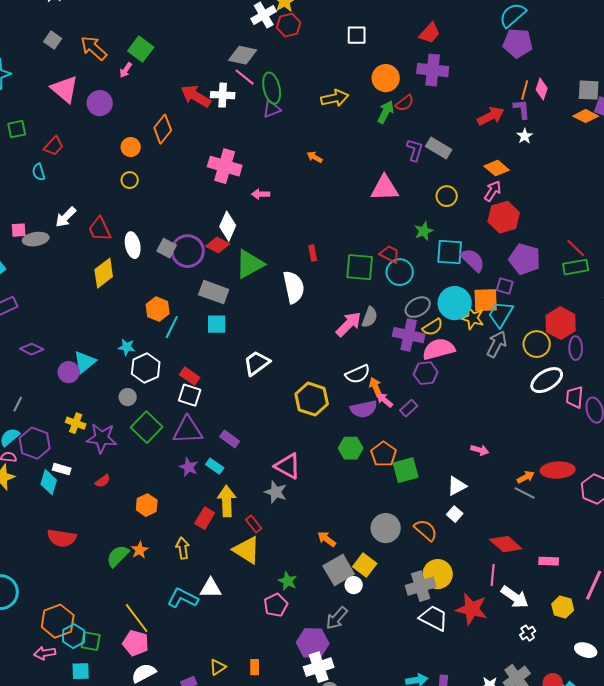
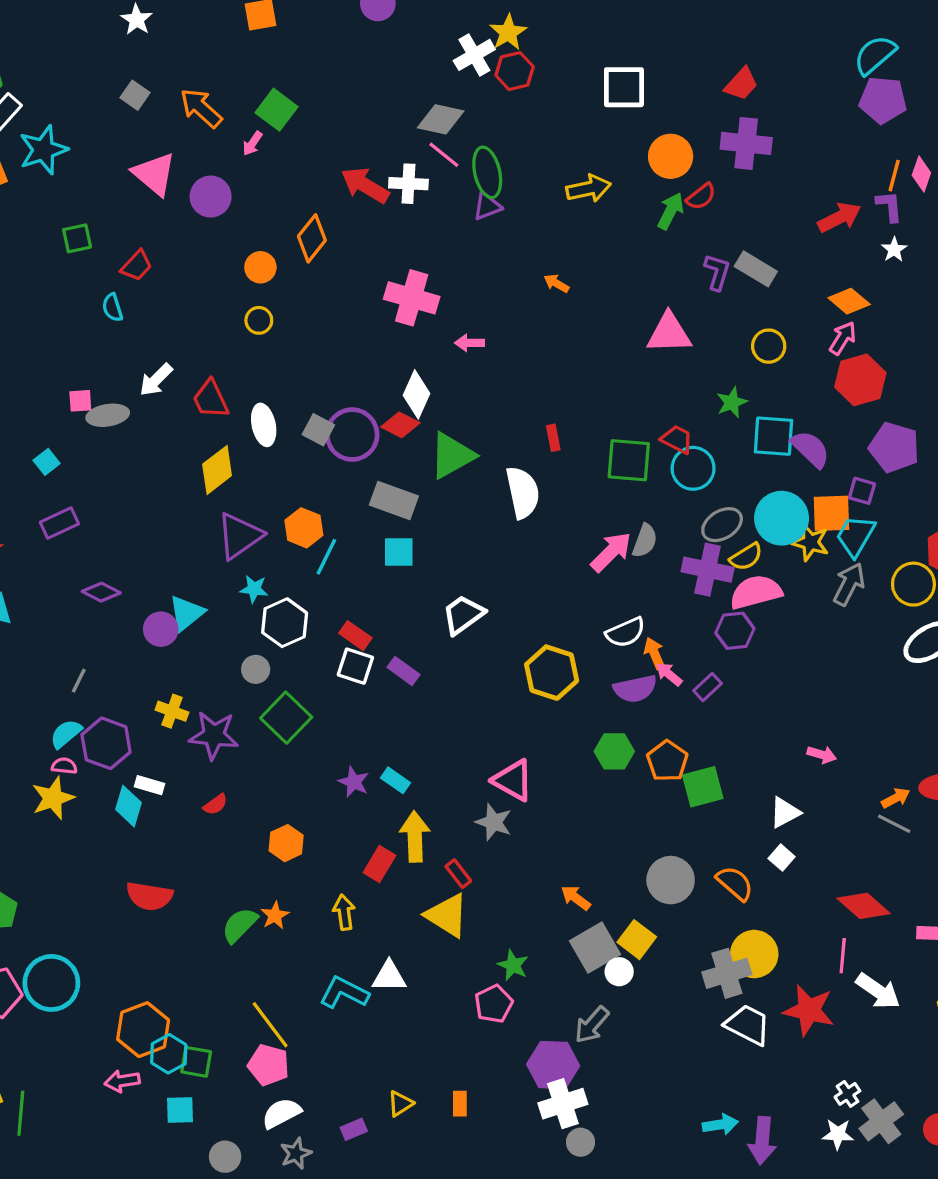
white square: (357, 35) -> (624, 87), size x1.4
purple triangle: (188, 430) -> (240, 536), moved, turned -32
purple rectangle: (230, 439) -> (404, 671), moved
white cross: (528, 633) -> (847, 1094), moved

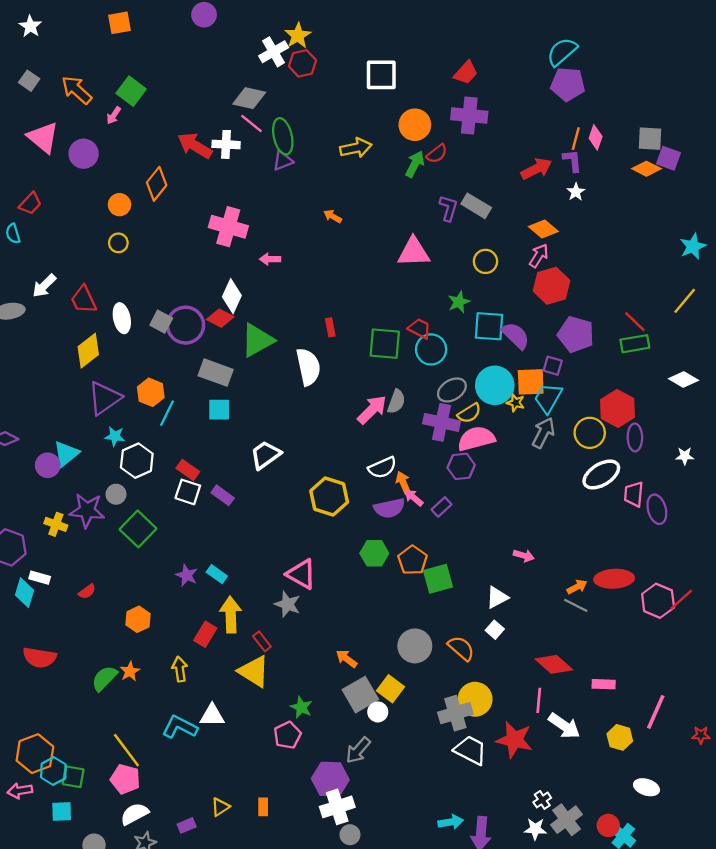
yellow star: (810, 542) -> (516, 403), size x0.7
purple star: (214, 735) -> (87, 510), moved

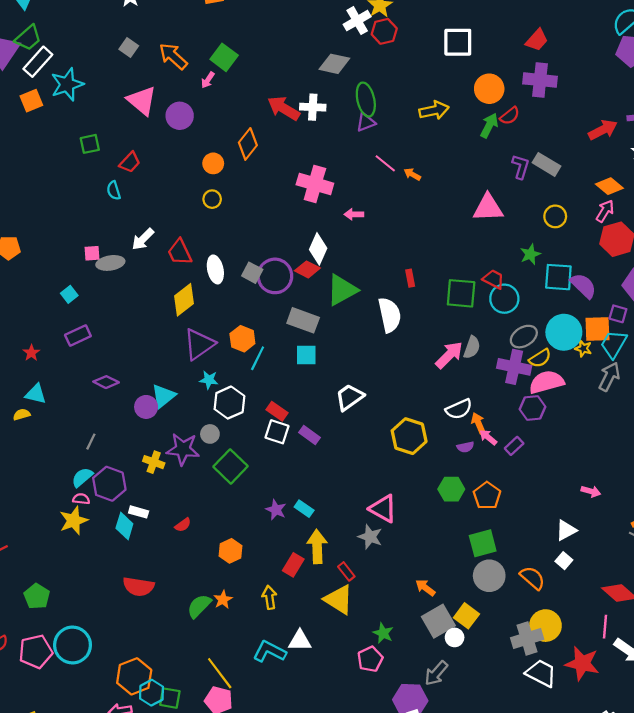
pink line: (252, 124) -> (385, 163), moved
purple semicircle: (389, 508) -> (465, 447), size x0.6
green square: (438, 579) -> (483, 543), moved

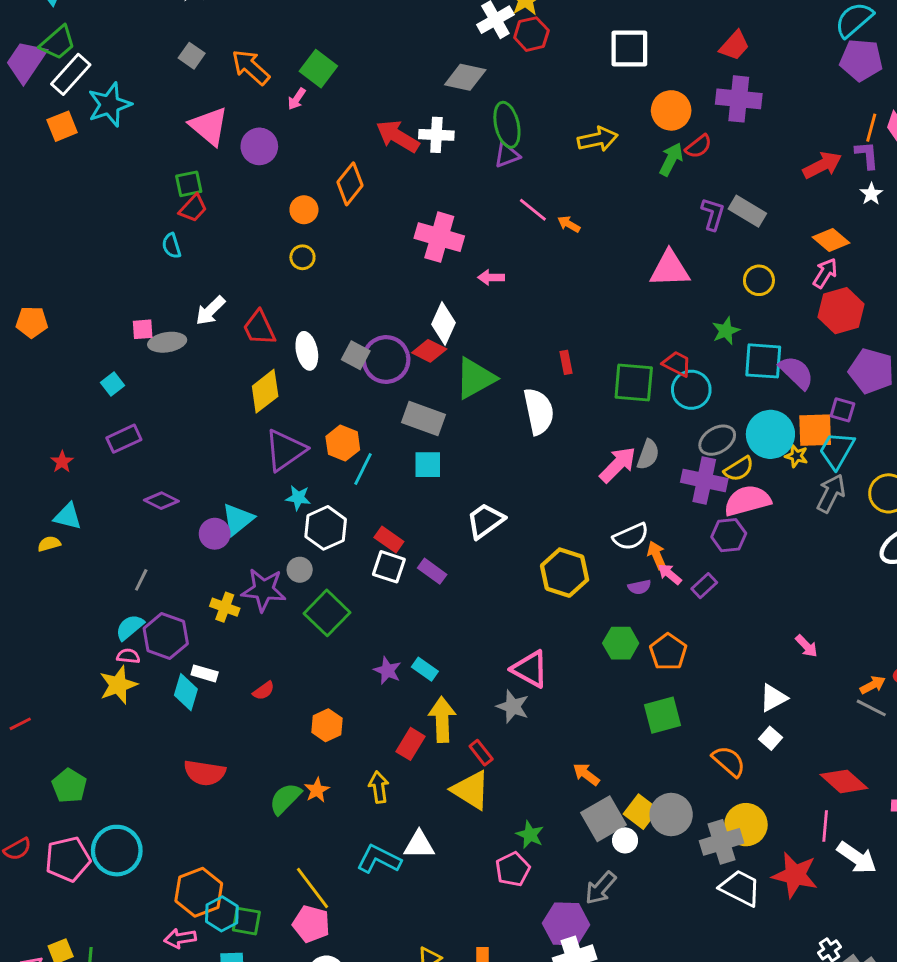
green square: (90, 144) -> (189, 184), moved
pink arrow: (591, 491) -> (806, 646), turned 30
gray circle: (489, 576) -> (671, 815), moved

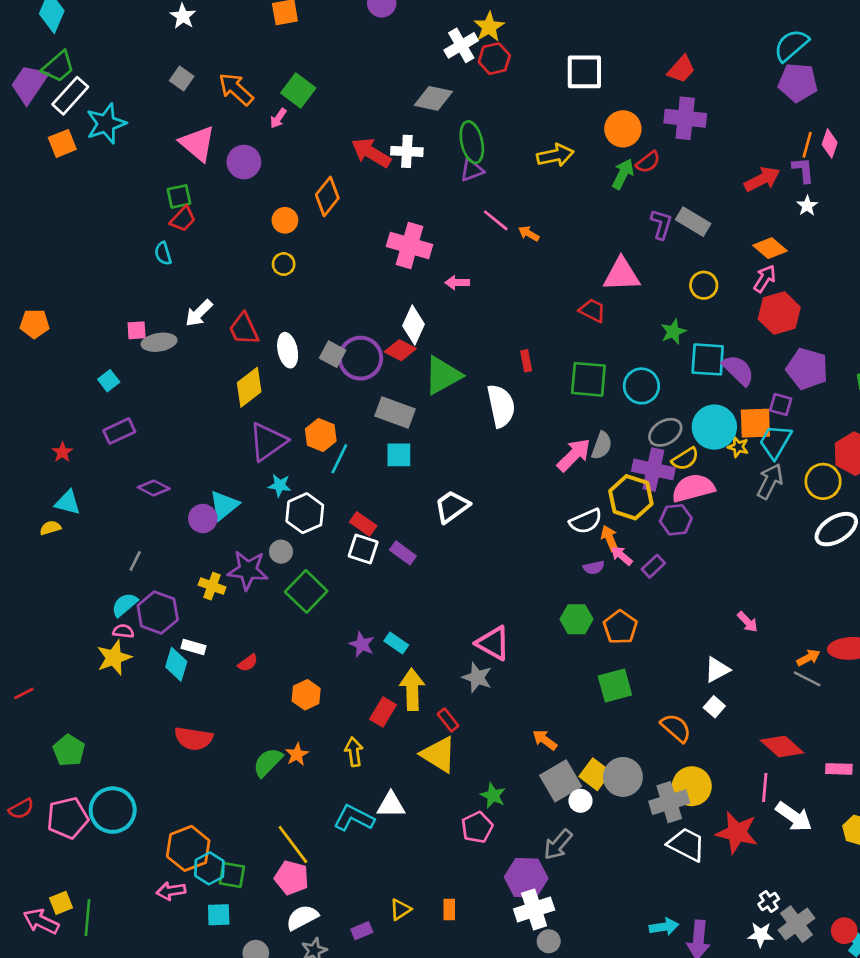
red trapezoid: (677, 364) -> (592, 310), moved
yellow hexagon: (565, 573) -> (631, 497), moved

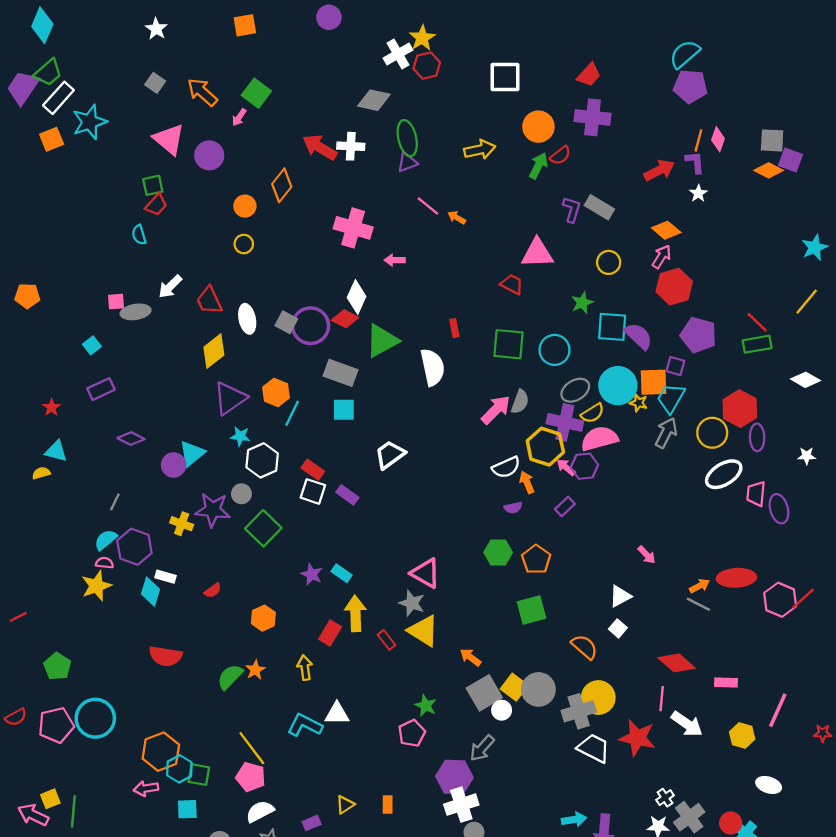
pink arrow: (622, 556) -> (566, 467), moved
yellow triangle: (439, 754) -> (423, 631), moved

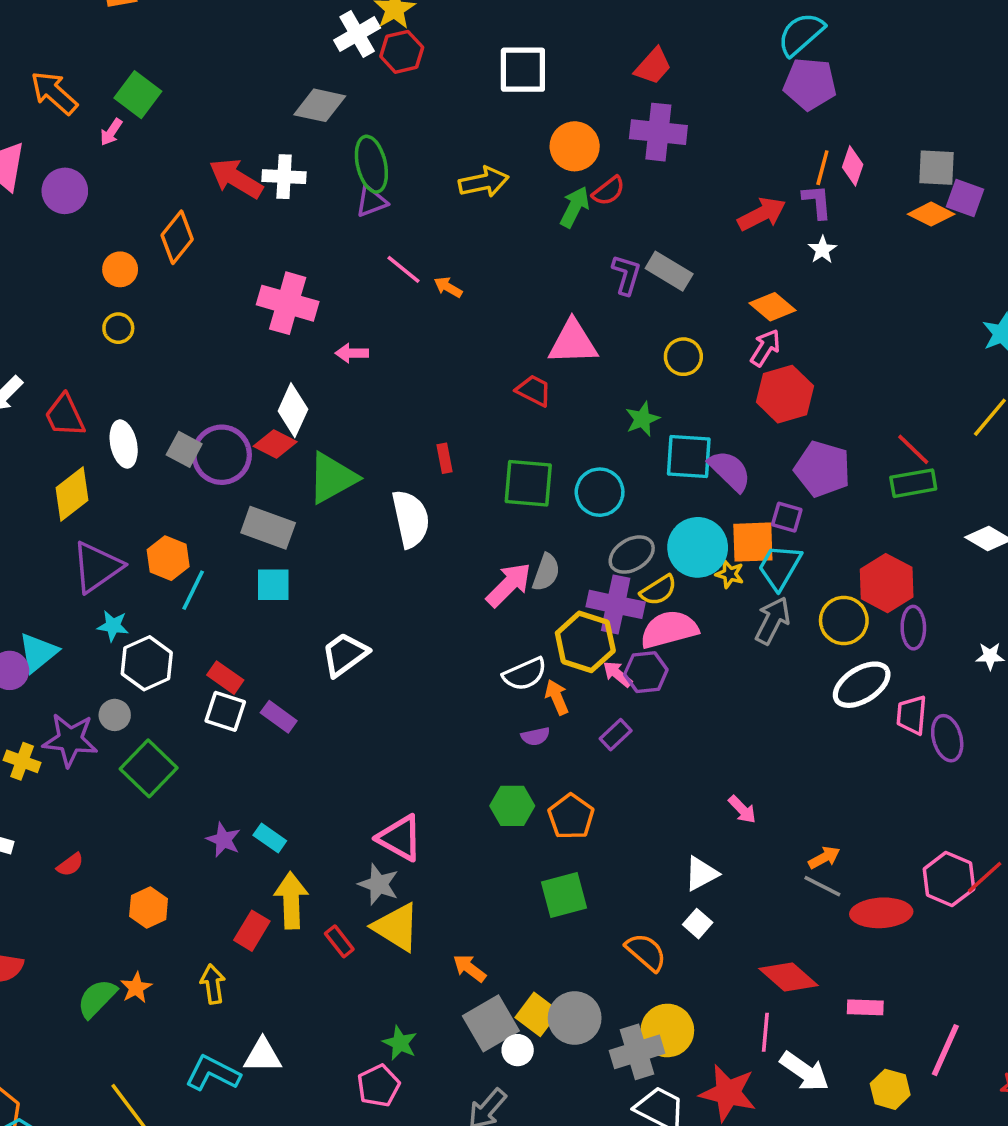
red ellipse: (736, 578) -> (881, 913), moved

